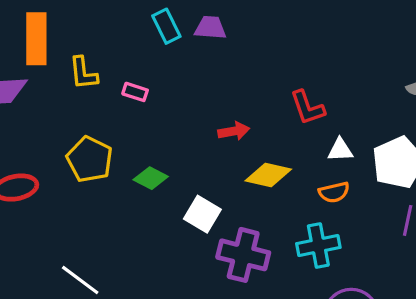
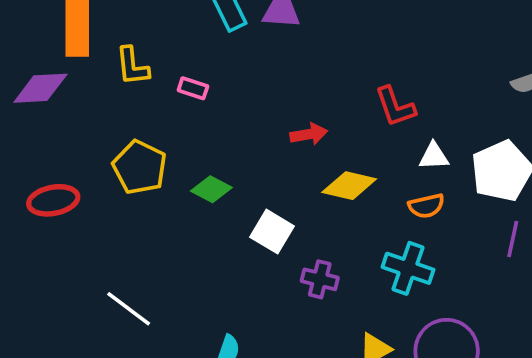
cyan cross: (318, 245) -> (408, 268), turned 30
purple cross: (243, 255) -> (320, 279), size x0.6

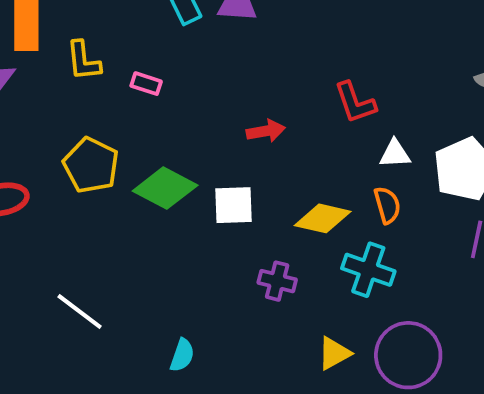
yellow diamond: (349, 186) -> (323, 218), moved
green diamond: (211, 189) -> (165, 188), size x1.5
orange semicircle: (426, 206) -> (387, 205), turned -93
white square: (272, 232) -> (233, 205), moved, turned -33

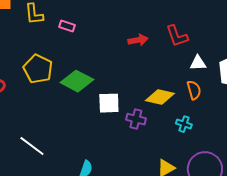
red arrow: (266, 131) -> (138, 40), moved
white square: (233, 205) -> (109, 103), moved
cyan cross: (368, 270) -> (184, 124), size x0.6
purple cross: (277, 281) -> (136, 119), moved

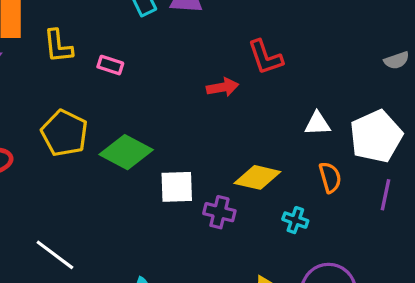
red L-shape: (177, 36) -> (265, 57), moved
orange semicircle: (194, 90) -> (330, 177), moved

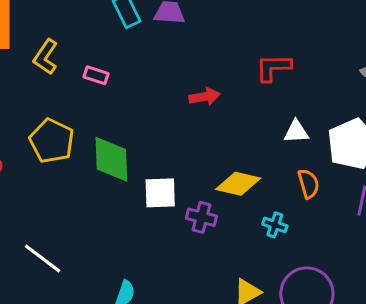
yellow L-shape: (58, 46) -> (46, 57), turned 40
red L-shape: (265, 57) -> (273, 68), moved, turned 108
green diamond: (126, 152) -> (111, 159), turned 60

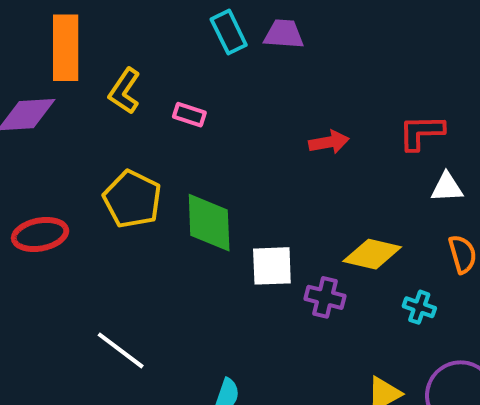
red L-shape: (273, 68) -> (421, 132), moved

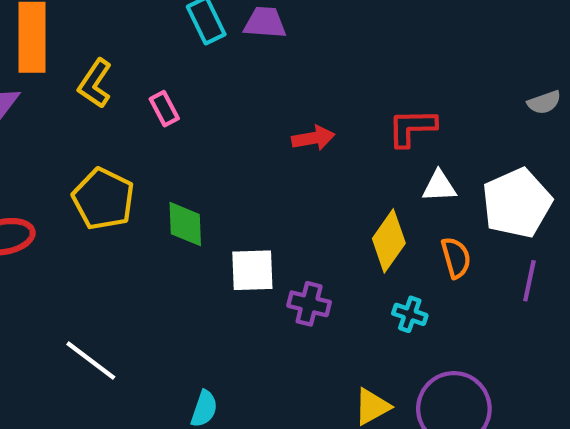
pink rectangle: (189, 115) -> (164, 109), turned 44
green diamond: (209, 223) -> (185, 224), size x0.7
yellow diamond: (372, 254) -> (389, 241), moved, turned -68

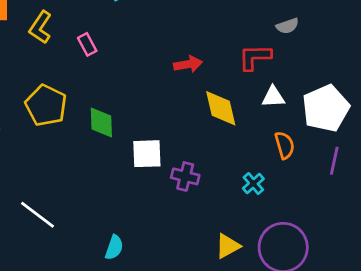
gray semicircle: (544, 102) -> (287, 26), moved
yellow diamond: (389, 241) -> (221, 108), moved, turned -48
cyan cross: (410, 314) -> (253, 184), turned 30

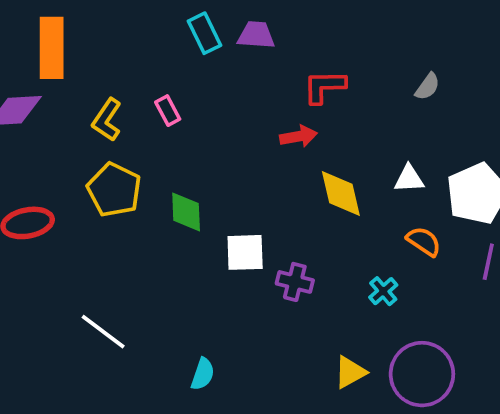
gray semicircle: (287, 26) -> (427, 87), turned -35
yellow L-shape: (40, 27) -> (107, 120), moved
red L-shape: (255, 57) -> (324, 87), moved
orange semicircle: (285, 145) -> (424, 241), turned -40

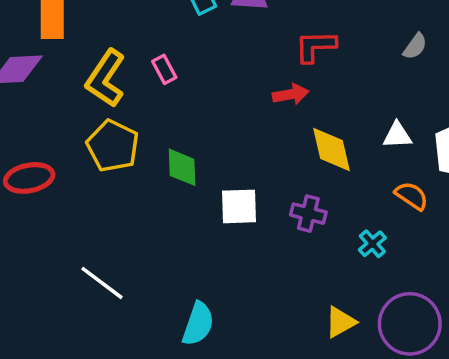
yellow L-shape: (107, 120) -> (106, 78), size x1.4
purple cross: (295, 282) -> (308, 214), moved
cyan semicircle: (203, 374) -> (198, 324), size x1.4

